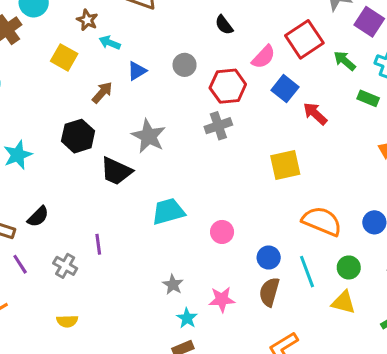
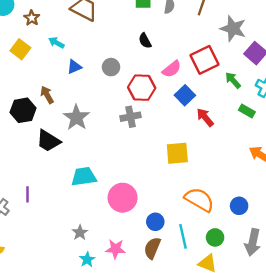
brown star: (87, 20) -> (32, 18), moved
brown arrow: (102, 93) -> (47, 95), moved, turned -78
pink circle: (222, 232) -> (123, 198), size x1.6

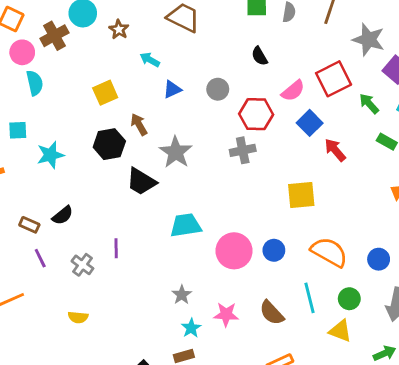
yellow square: (20, 49) -> (105, 93), moved, turned 30
blue circle: (155, 222) -> (274, 250), moved
brown semicircle: (152, 248) -> (272, 313), turned -65

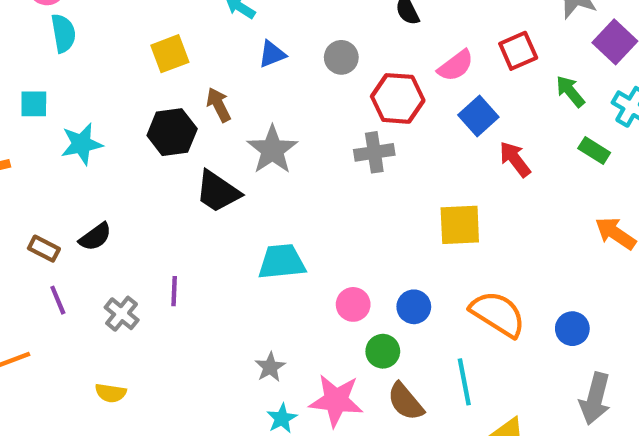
red square: (334, 79) -> (518, 51), size x0.7
pink circle: (234, 251) -> (353, 304), size x0.6
green circle: (349, 299) -> (383, 351), moved
pink star: (226, 314) -> (336, 400), size x1.4

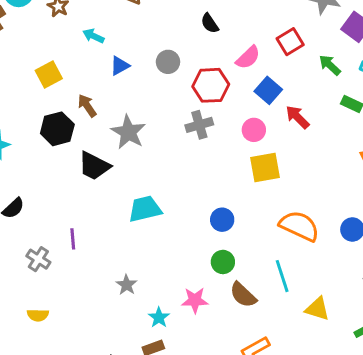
pink circle: (353, 304) -> (254, 130), moved
blue circle: (414, 307) -> (222, 220), moved
gray star: (270, 367) -> (127, 285), moved
pink star: (336, 400) -> (195, 300), size x0.7

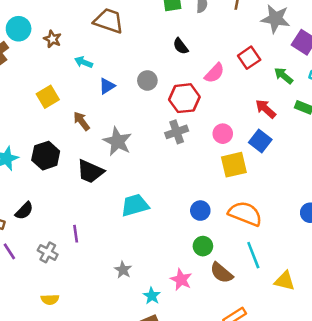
blue square: (268, 90) -> (260, 141), moved
red arrow: (297, 117) -> (266, 109), moved
black hexagon: (57, 129) -> (46, 156), moved
orange semicircle: (299, 226) -> (245, 214), moved
pink star: (195, 300) -> (181, 280), turned 30

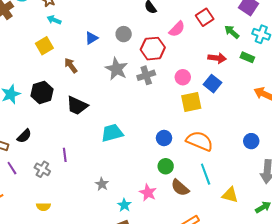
cyan arrow: (84, 62) -> (54, 20), moved
red arrow: (266, 109) -> (217, 58), turned 144
gray star: (117, 141) -> (117, 69), moved

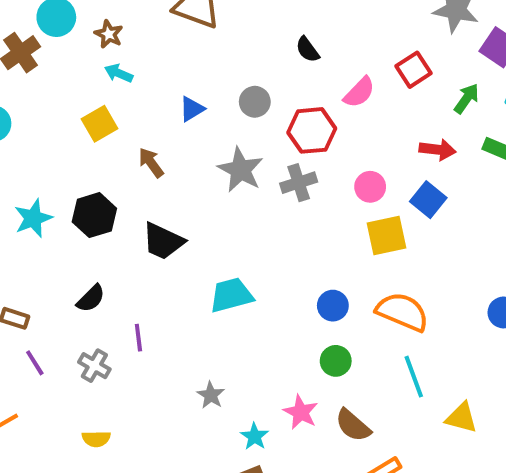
green arrow: (232, 32) -> (467, 99), turned 84
black semicircle: (24, 136) -> (91, 298), moved
brown semicircle: (180, 188) -> (353, 425), moved

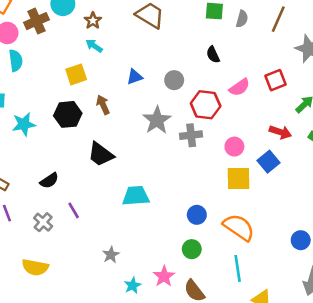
black hexagon: (94, 215) -> (68, 114), moved
purple line: (138, 338) -> (74, 210), turned -35
yellow semicircle: (96, 439) -> (35, 267), size x1.5

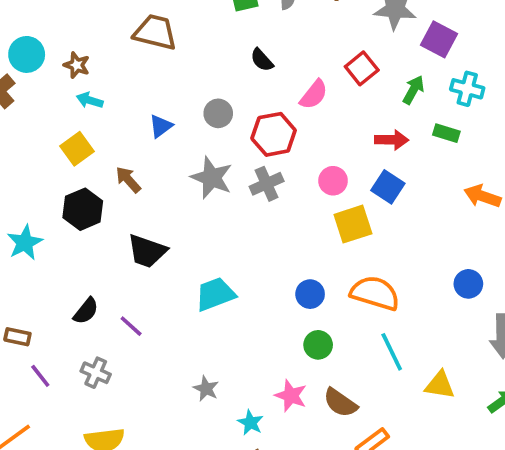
purple line: (74, 210) -> (131, 326), moved

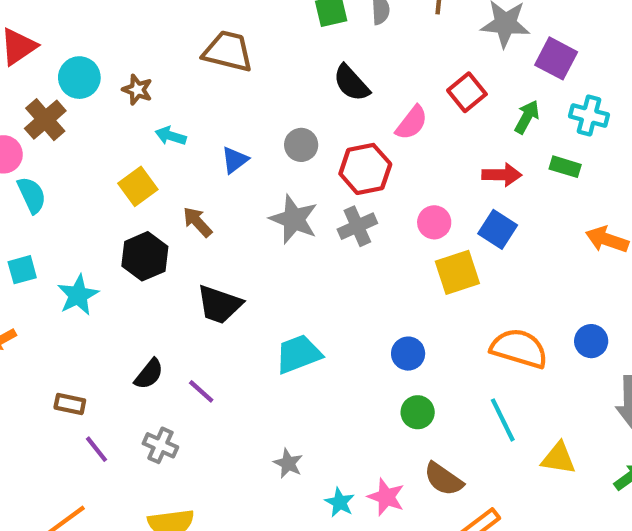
black semicircle: (262, 60) -> (351, 83), size x1.4
cyan arrow: (90, 100) -> (171, 136), moved
orange semicircle: (375, 293) -> (519, 348), moved
pink star: (291, 396) -> (386, 497), moved

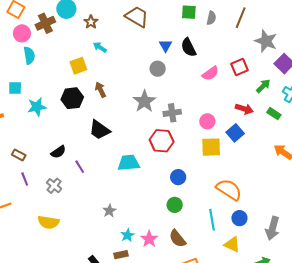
blue triangle: (235, 160) -> (166, 46), moved, turned -40
red hexagon: (365, 169) -> (162, 141), moved
blue circle: (591, 341) -> (239, 218), moved

